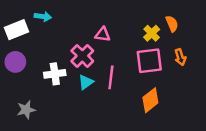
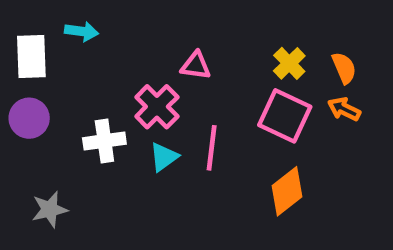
orange semicircle: (172, 24) -> (344, 68), moved
white rectangle: (17, 30) -> (31, 57), turned -70
orange arrow: (180, 57) -> (344, 109), turned 133
pink square: (149, 61) -> (285, 116), turned 32

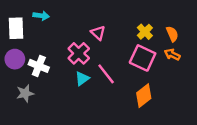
pink triangle: (196, 66) -> (98, 33), turned 35
white cross: (104, 141) -> (39, 66), moved, turned 30
pink line: (212, 148) -> (106, 74), turned -45
gray star: (50, 209) -> (25, 93), moved

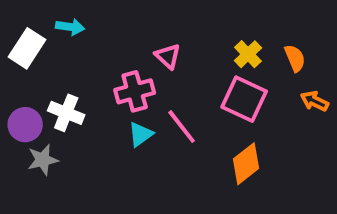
white rectangle: (16, 28) -> (27, 48), turned 35
pink cross: (79, 53) -> (135, 91), turned 30
orange arrow: (172, 55) -> (314, 101), moved
purple circle: (15, 59) -> (25, 125), moved

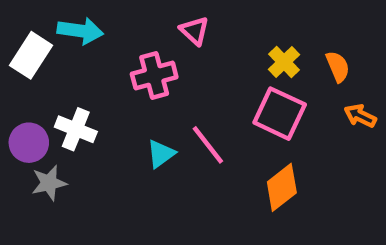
cyan arrow: (70, 27) -> (80, 31), size x1.4
pink triangle: (168, 56) -> (194, 31), moved
pink cross: (135, 91) -> (154, 75), moved

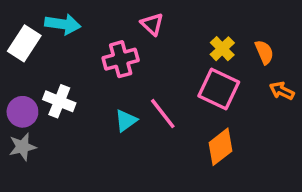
gray star: (49, 183) -> (22, 147), moved

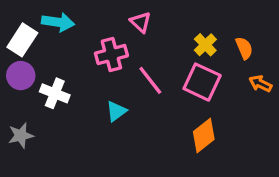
purple circle: (22, 112) -> (21, 76), moved
pink line: (163, 114) -> (150, 80), moved

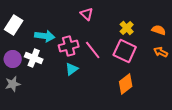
cyan arrow: (58, 22) -> (45, 36), moved
orange semicircle: (244, 48) -> (159, 30), moved, turned -48
pink cross: (111, 54) -> (69, 46), moved
purple circle: (21, 76) -> (13, 59), moved

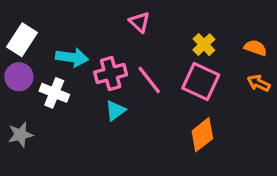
purple circle: (13, 59) -> (19, 77), moved

